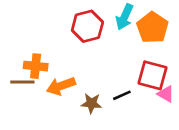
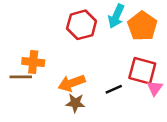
orange arrow: (61, 86) -> (72, 83), moved
pink triangle: (166, 94) -> (155, 88), turned 35
brown star: (91, 103) -> (75, 103), moved

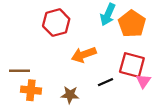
red hexagon: (82, 25) -> (56, 23), moved
orange cross: (33, 62) -> (31, 90), moved
orange arrow: (72, 83) -> (84, 55), moved

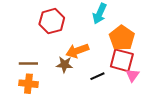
orange pentagon: (132, 24) -> (122, 38), moved
brown line: (19, 71) -> (28, 63), moved
brown star: (70, 95) -> (65, 65), moved

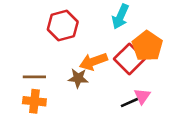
red square: (122, 60) -> (129, 59), moved, turned 30
pink triangle: (132, 75) -> (142, 96), moved
black line: (97, 76) -> (129, 103), moved

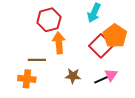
orange arrow: (93, 61) -> (59, 43), moved, turned 105
brown line: (34, 77) -> (37, 60), moved
brown star: (78, 78) -> (73, 76), moved

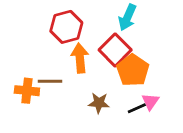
orange pentagon: (115, 36) -> (133, 70), moved
red square: (101, 46) -> (115, 50), moved
orange cross: (27, 79) -> (27, 91), moved

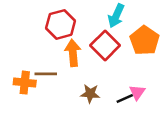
orange pentagon: (133, 70) -> (145, 41), moved

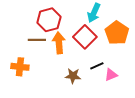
brown line: (46, 74) -> (37, 40), moved
pink triangle: (137, 92) -> (111, 75), turned 32
black line: (125, 99) -> (97, 66), moved

